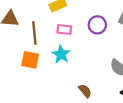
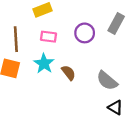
brown semicircle: (85, 91) -> (69, 73), moved

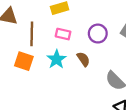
brown semicircle: (69, 73) -> (83, 59), moved

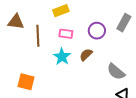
brown semicircle: (83, 59) -> (86, 55), turned -96
orange square: (24, 61) -> (26, 82), moved

